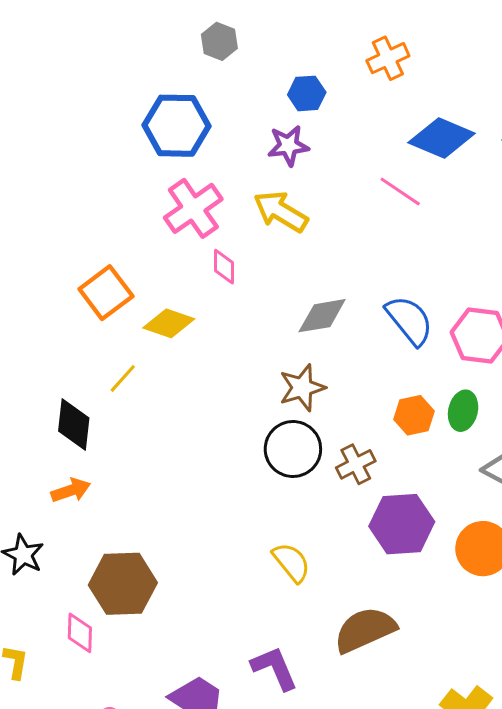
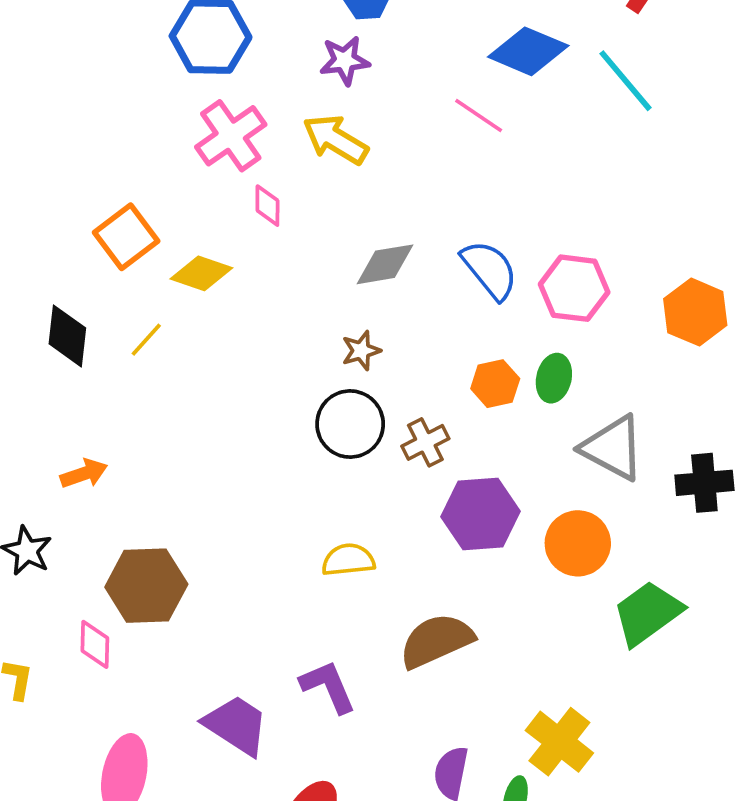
brown star: (302, 388) -> (361, 351), size x0.7
black diamond: (74, 424) -> (67, 336), moved
yellow semicircle: (291, 562) -> (348, 560), turned -57

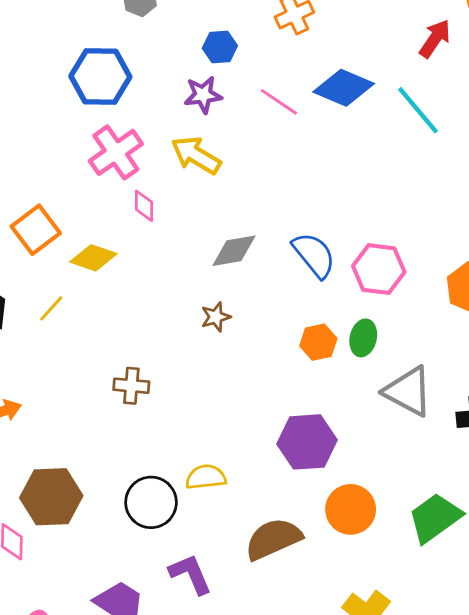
pink line: (479, 116) -> (279, 102), moved
black circle: (350, 424) -> (151, 502), moved
brown cross: (425, 442) -> (131, 386), moved, turned 32
orange circle: (578, 543) -> (351, 509), moved

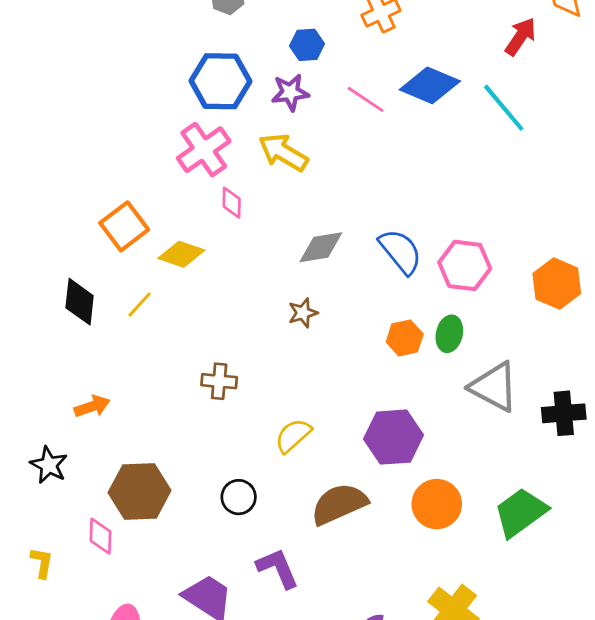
blue hexagon: (100, 77) -> (220, 81), moved
yellow semicircle: (206, 477) -> (293, 436), moved, turned -36
black circle: (151, 502) -> (239, 497), size x0.7
brown semicircle: (273, 539) -> (339, 504), moved

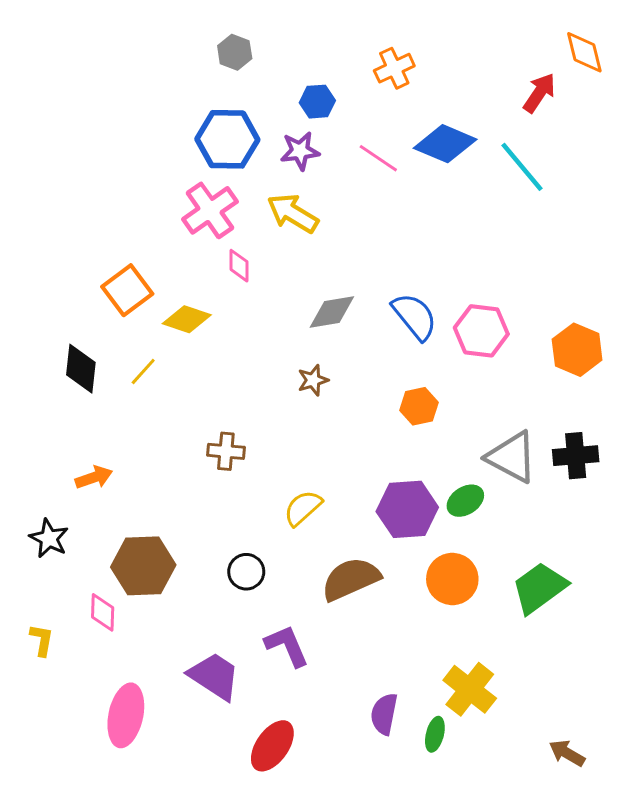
green ellipse: (449, 334) -> (465, 501), moved, turned 44
black cross: (564, 413) -> (576, 456), moved

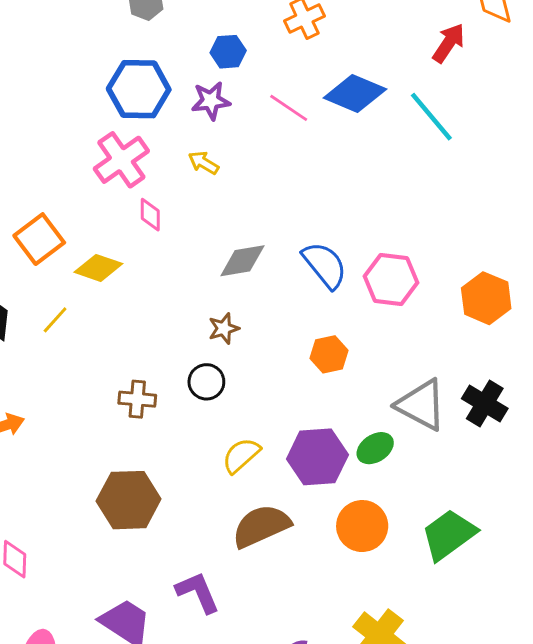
yellow arrow: (293, 213) -> (204, 163), size x0.6
black cross: (576, 456) -> (485, 403), turned 36
yellow semicircle: (303, 508) -> (241, 455), moved
brown hexagon: (143, 566) -> (129, 500), moved
black circle: (246, 572) -> (206, 382), moved

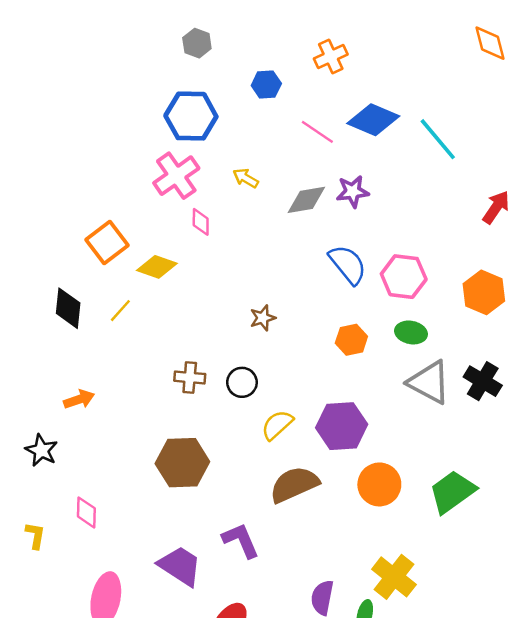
red arrow: (449, 43) -> (496, 207), moved
purple star: (211, 101) -> (353, 191), moved
gray diamond: (242, 261) -> (306, 200), moved
black circle: (206, 382) -> (242, 382), moved
green ellipse: (375, 448) -> (411, 332), moved, turned 44

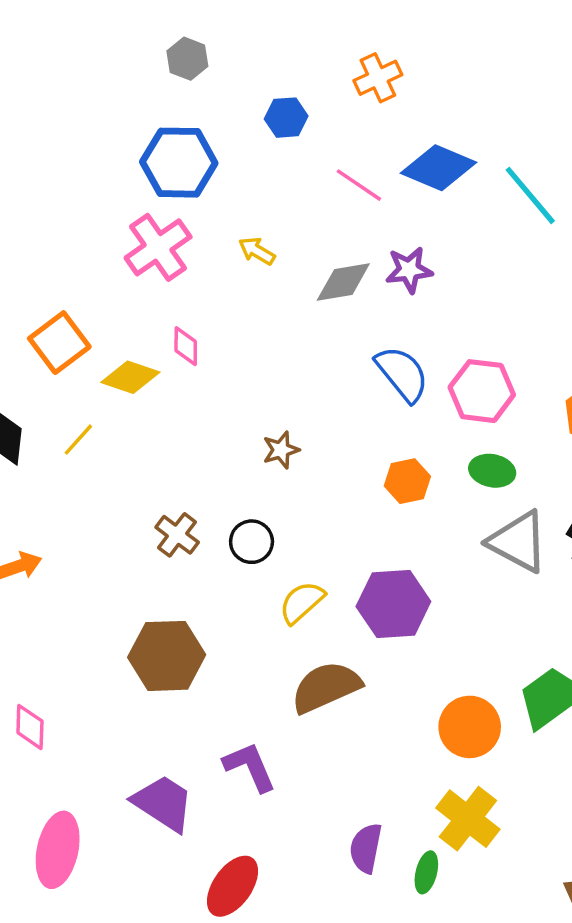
pink diamond: (201, 222) -> (186, 346), moved
brown cross: (190, 377) -> (177, 535), turned 32
orange circle: (379, 484) -> (470, 727), moved

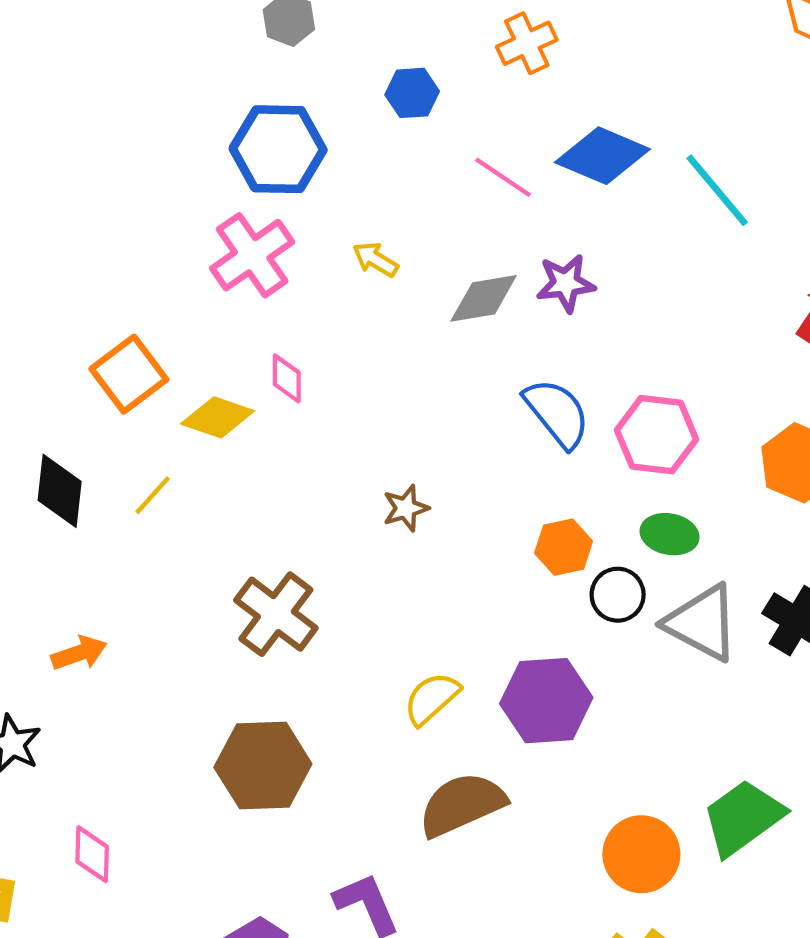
brown cross: (177, 535) -> (276, 614), size x1.5
black circle: (252, 542) -> (618, 595), moved

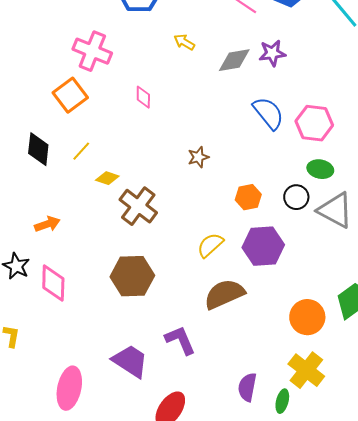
pink cross: (252, 255) -> (92, 51), moved, turned -33
yellow diamond: (218, 417) -> (107, 178), moved, size x0.7
orange hexagon: (564, 547) -> (248, 197), moved
pink diamond: (92, 854) -> (53, 283), moved, size x1.4

